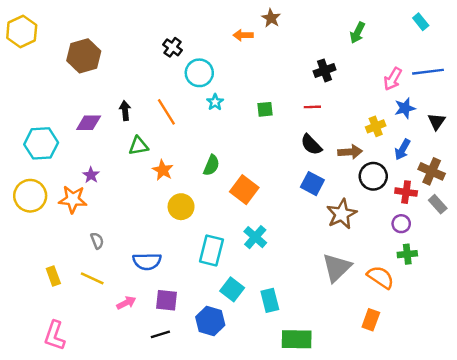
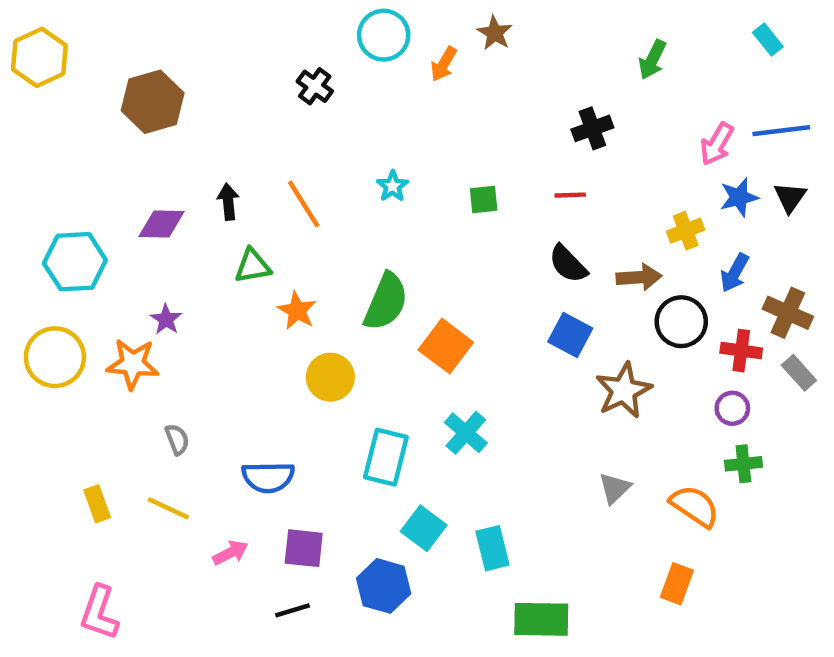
orange arrow: (243, 35) -> (444, 64), turned -60
cyan circle: (199, 73) -> (384, 35), moved
black triangle: (436, 122) -> (790, 197), moved
green semicircle: (211, 165) -> (386, 302), size x1.5
gray triangle: (337, 267) -> (615, 488), size x0.6

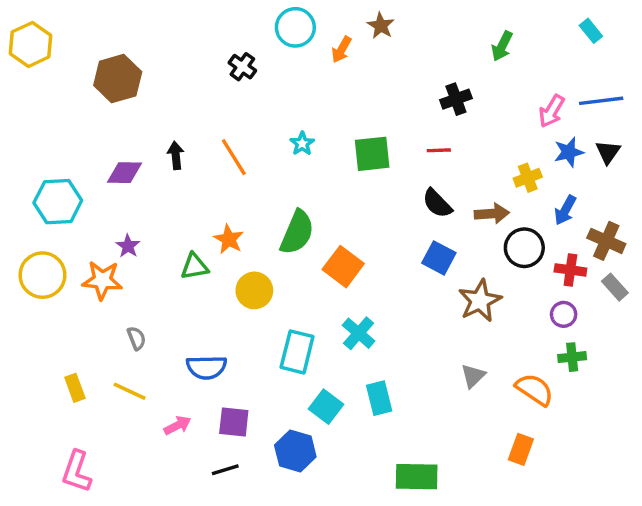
green square: (484, 200) -> (372, 154), size x1.6
green triangle: (253, 266) -> (195, 267), moved
cyan rectangle: (492, 548) -> (379, 398), moved

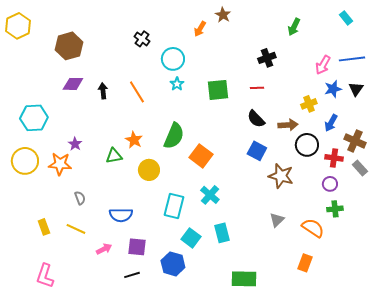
cyan circle: (295, 27) -> (173, 59), moved
purple diamond: (124, 173) -> (73, 84), moved
brown star: (480, 301) -> (281, 176), turned -30

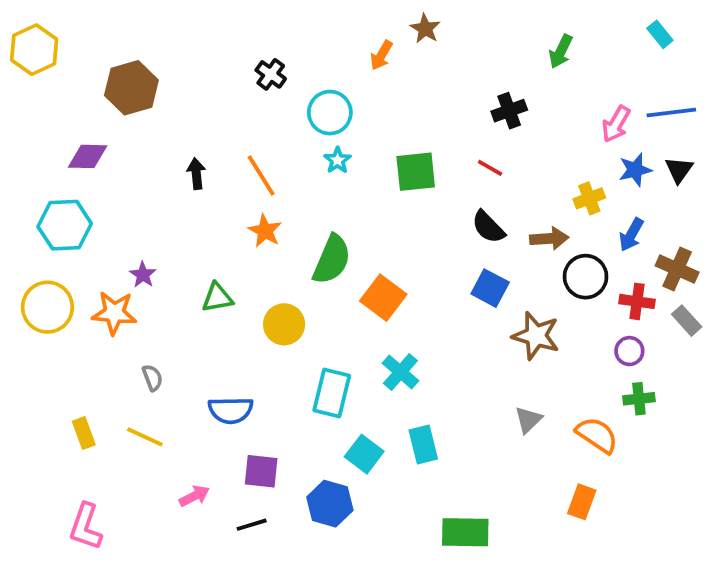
purple diamond: (73, 84) -> (88, 156), moved
red line: (257, 88) -> (490, 168), turned 32
orange star: (134, 140) -> (265, 231), moved
pink arrow: (104, 249) -> (194, 496), moved

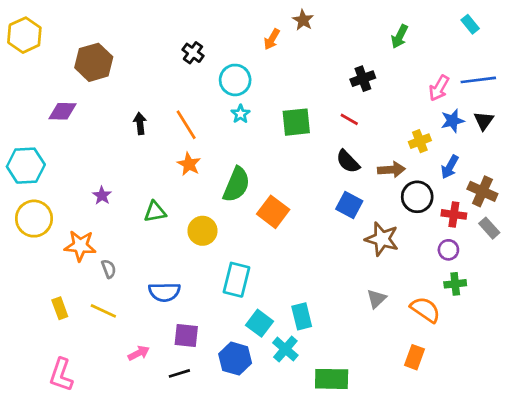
cyan hexagon: (65, 225) -> (26, 166), moved
orange star: (114, 313) -> (80, 246), moved
cyan cross: (400, 372) -> (285, 349), moved

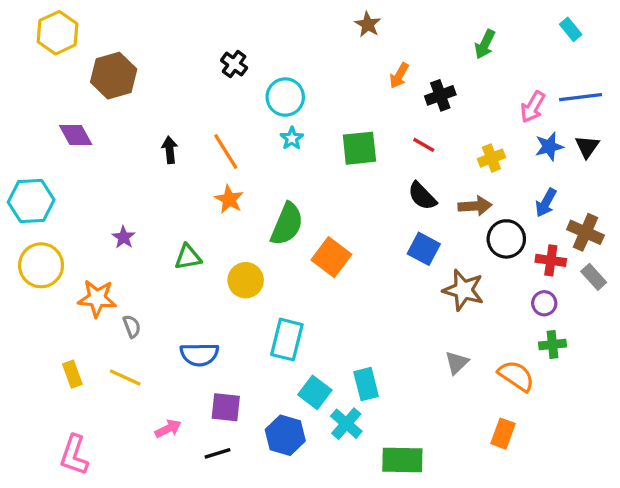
yellow hexagon: (24, 35) -> (58, 33), moved
orange arrow: (272, 39) -> (399, 76), moved
purple diamond: (63, 111) -> (76, 135), turned 60
yellow cross: (420, 141) -> (491, 158), moved

